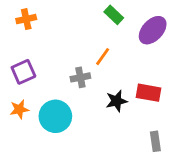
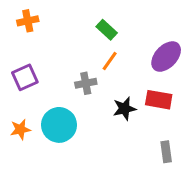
green rectangle: (114, 15) -> (107, 30), moved
purple ellipse: (153, 30) -> (166, 57), moved
orange star: (19, 109) -> (20, 129), moved

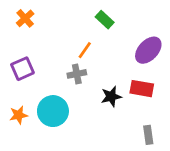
orange cross: (28, 21) -> (25, 18), turned -30
green rectangle: (107, 30) -> (105, 20), moved
orange line: (110, 61) -> (85, 50), moved

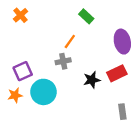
purple ellipse: (148, 50) -> (122, 42), turned -55
purple square: (22, 69) -> (23, 71), moved
red rectangle: (142, 89) -> (117, 73), turned -36

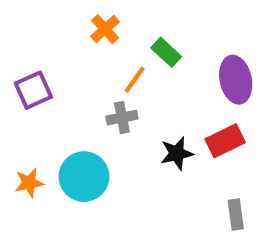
orange cross: (20, 15) -> (105, 29), moved
green rectangle: (86, 16) -> (166, 52), moved
purple square: (23, 71) -> (33, 90), moved

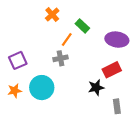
purple ellipse: (236, 80) -> (117, 40), turned -70
purple square: (33, 90) -> (18, 60), moved
black star: (177, 153) -> (96, 88), moved

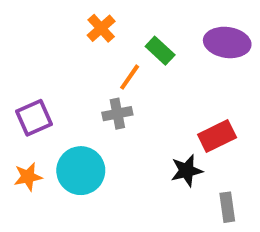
purple ellipse: (117, 40) -> (227, 42), moved

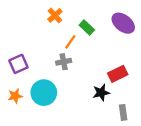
purple ellipse: (227, 42) -> (123, 23), turned 30

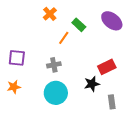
gray cross: (64, 62) -> (54, 65), moved
purple square: (18, 64) -> (17, 58), turned 30
cyan circle: (44, 93) -> (56, 93), moved

